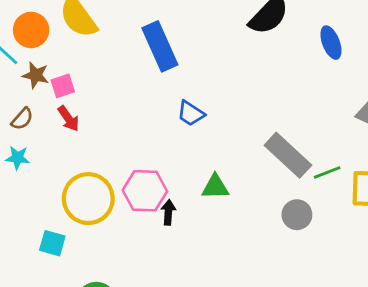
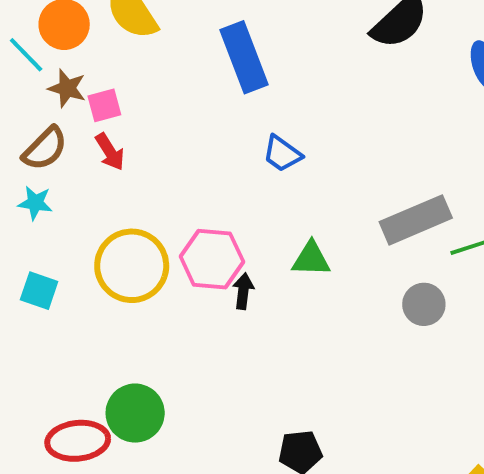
brown semicircle: (22, 119) -> (45, 149), size x1.4
gray rectangle: (288, 155) -> (416, 220), turned -69
cyan square: (52, 243) -> (39, 291), moved

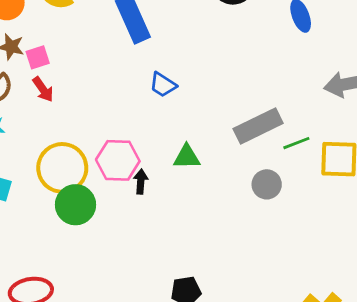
green circle: (135, 413) -> (75, 205), moved

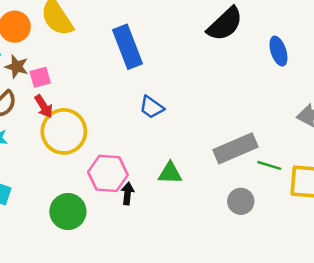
green line: (296, 143) -> (269, 165), turned 35
yellow circle: (62, 168) -> (64, 131), moved

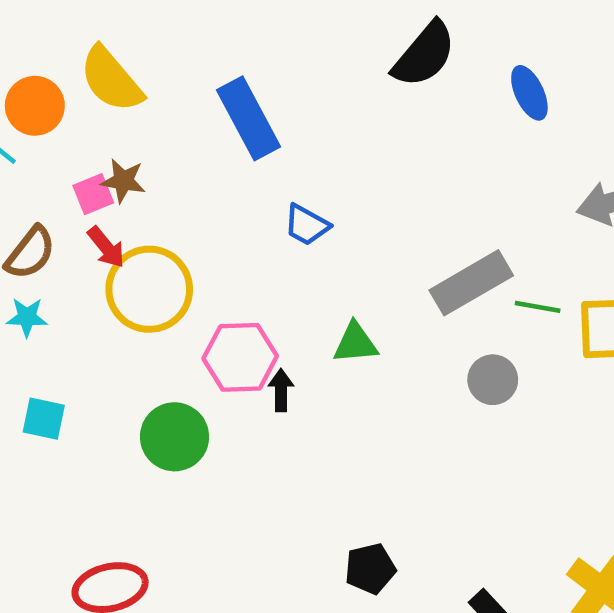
brown star: (17, 67) -> (123, 181), moved

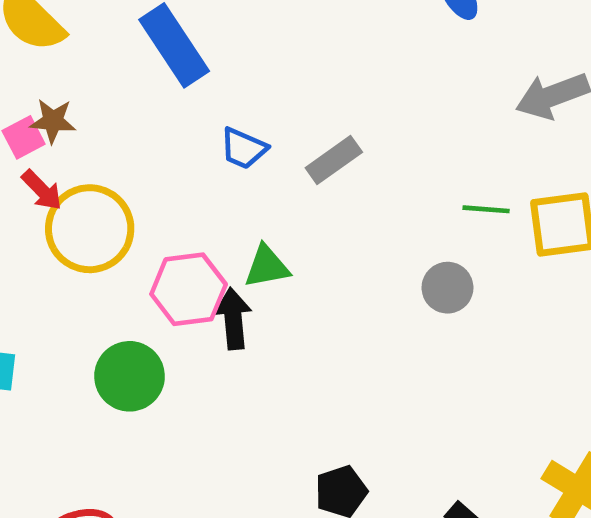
gray rectangle: (471, 283) -> (334, 160), moved, size x0.7
green triangle: (355, 343) -> (267, 267), moved
black arrow: (281, 390) -> (233, 319), size x1.4

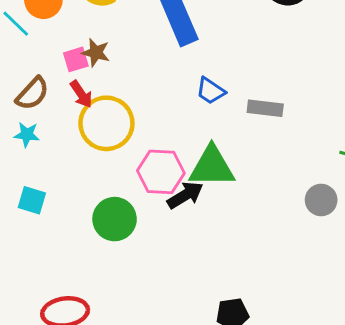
gray rectangle: (334, 160) -> (265, 108), turned 32
green triangle: (267, 267) -> (212, 167), size x1.6
black arrow: (233, 319) -> (185, 195), turned 54

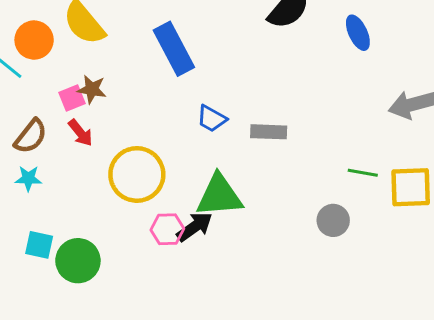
yellow circle: (106, 123) -> (137, 174), moved
pink hexagon: (161, 172) -> (167, 229), moved, size x0.7
green circle: (115, 219) -> (78, 261), moved

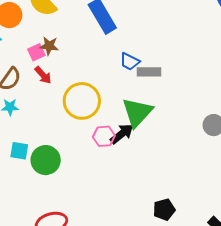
gray rectangle: (269, 132) -> (149, 72), moved
green triangle: (219, 196) -> (137, 112), turned -40

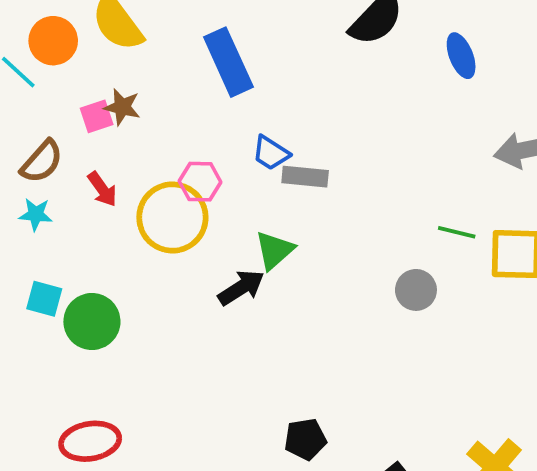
red arrow: (43, 75) -> (102, 189), moved
green triangle: (137, 112) -> (274, 250), size x0.7
pink hexagon: (104, 136) -> (200, 182), moved

